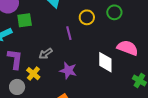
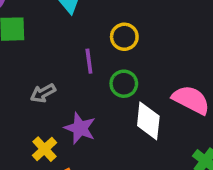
green circle: (114, 12) -> (124, 84), moved
yellow cross: (33, 74) -> (44, 149), moved

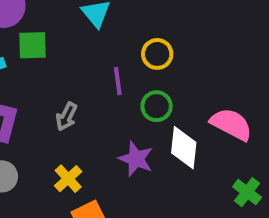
gray arrow: (43, 93) -> (67, 117), turned -35
purple star: (80, 128) -> (136, 159), moved

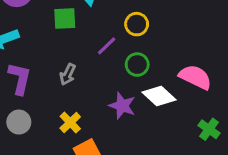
green square: (33, 45) -> (65, 19), moved
purple line: (118, 81) -> (107, 46), turned 55
white diamond: (184, 148) -> (159, 96), turned -52

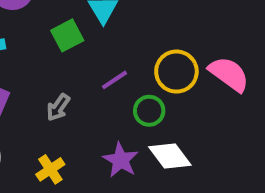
green square: (65, 19) -> (67, 35), turned -35
yellow circle: (137, 24) -> (176, 72), moved, size x1.4
pink semicircle: (195, 77) -> (229, 74), moved

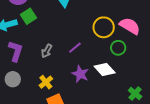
green square: (67, 35) -> (28, 16), moved
purple line: (114, 80) -> (75, 48), moved
green circle: (149, 111) -> (118, 48), moved

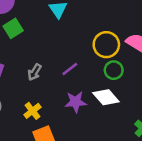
green circle: (118, 48) -> (114, 70), moved
purple star: (80, 74) -> (76, 102), turned -30

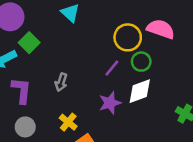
purple line: (70, 69) -> (112, 68), moved
white diamond: (106, 97) -> (140, 91), turned -56

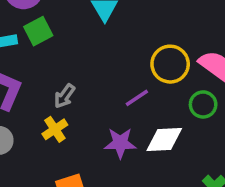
green circle: (141, 62) -> (203, 104), moved
yellow cross: (68, 122) -> (55, 129), moved

